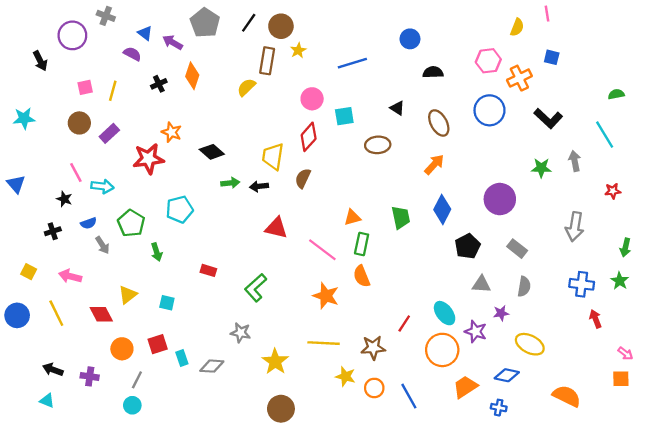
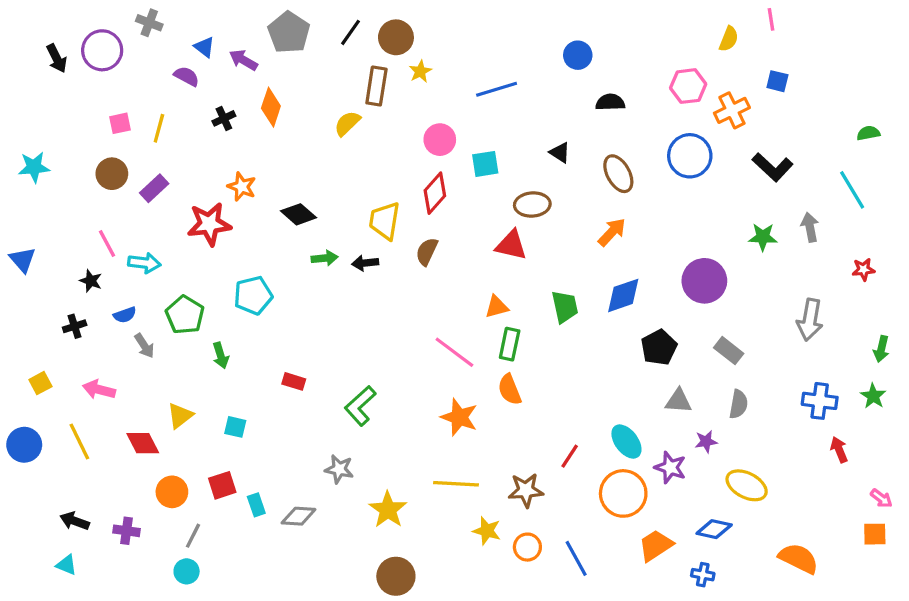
black arrow: (40, 61) -> (57, 58), moved
blue diamond: (442, 209) -> (623, 295), turned 44
red triangle: (276, 228) -> (511, 245), moved
yellow square: (29, 272) -> (40, 383), turned 35

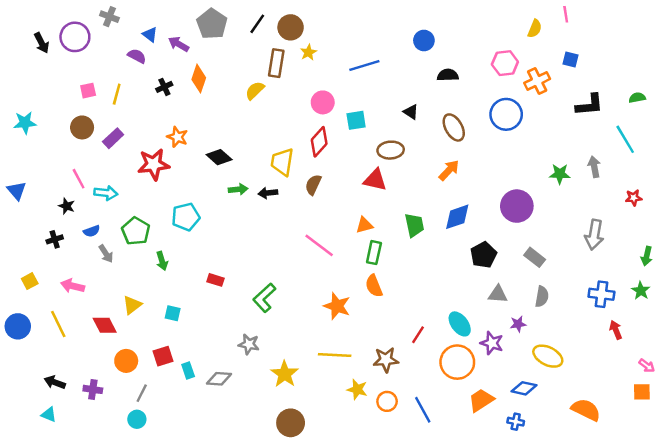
black L-shape: (773, 167) -> (590, 105), moved, turned -48
pink line: (454, 352) -> (319, 245), moved

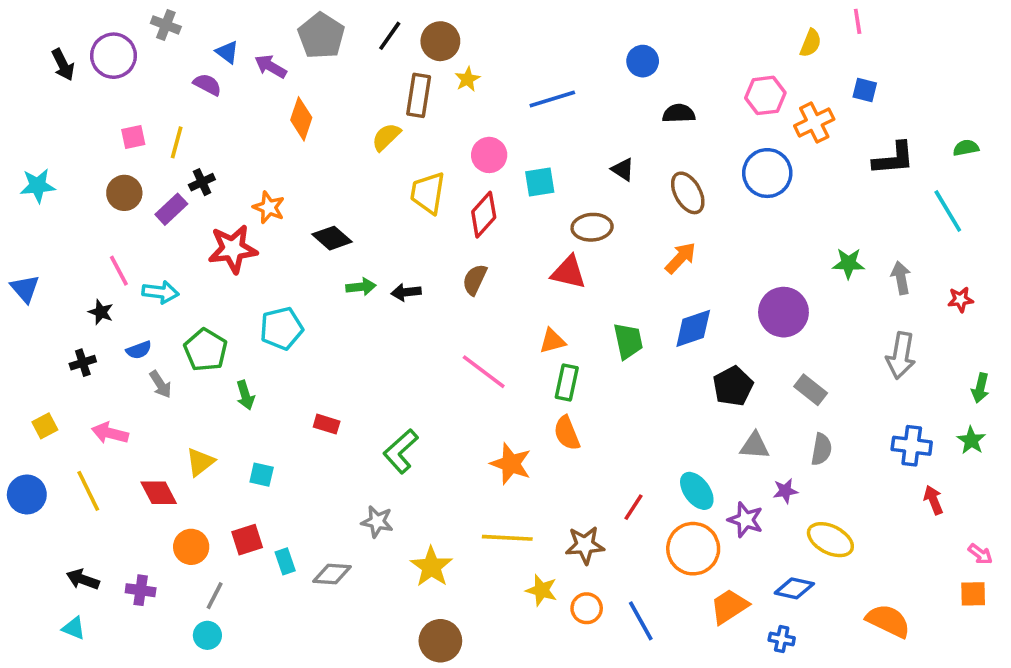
black cross: (164, 87) -> (202, 182), moved
yellow trapezoid: (282, 162) -> (428, 193), moved
gray arrow: (594, 167) -> (901, 278), moved

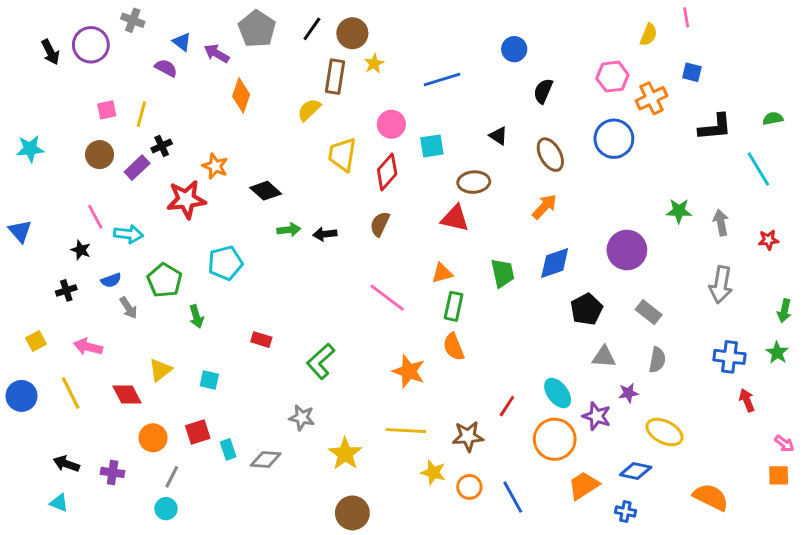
black semicircle: (679, 113) -> (543, 91), turned -65

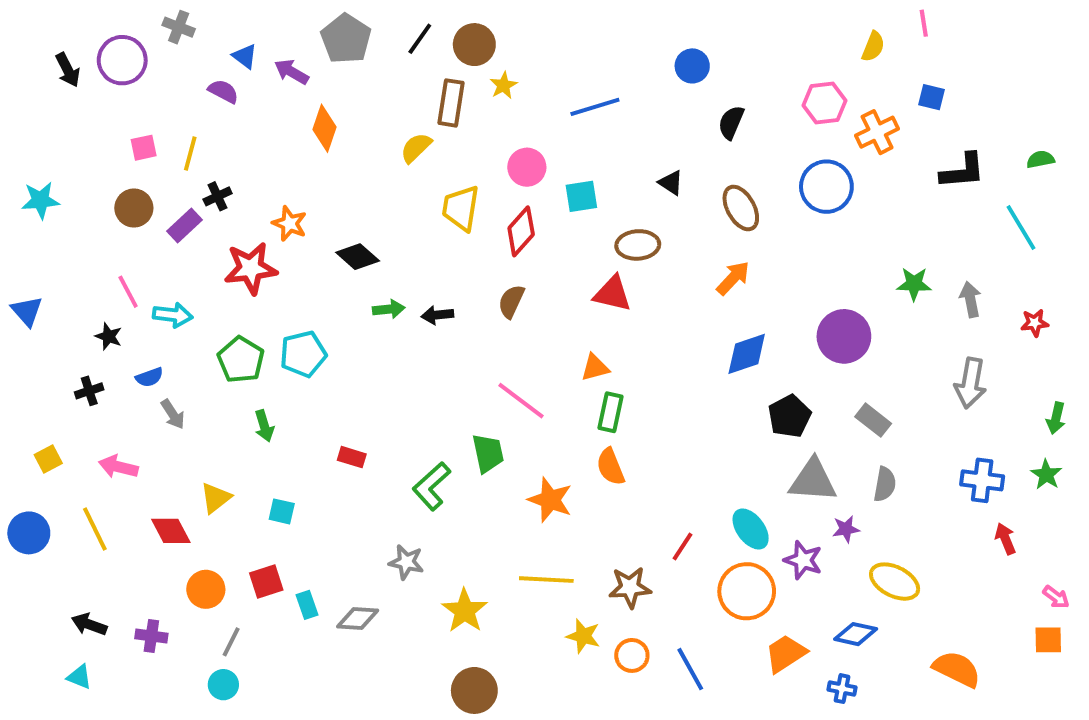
green trapezoid: (503, 273) -> (488, 453), moved
green pentagon: (165, 280) -> (241, 360), moved
gray triangle: (604, 357) -> (813, 480), size x1.5

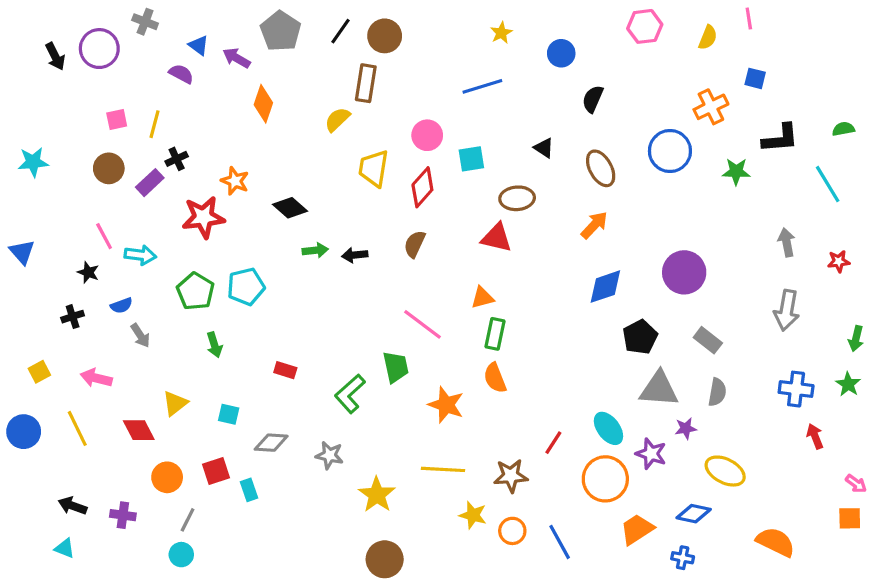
yellow star: (504, 85) -> (501, 33), moved
pink hexagon: (825, 103) -> (645, 26), moved
green star: (914, 284) -> (736, 171), moved
gray diamond: (358, 618) -> (271, 443), moved

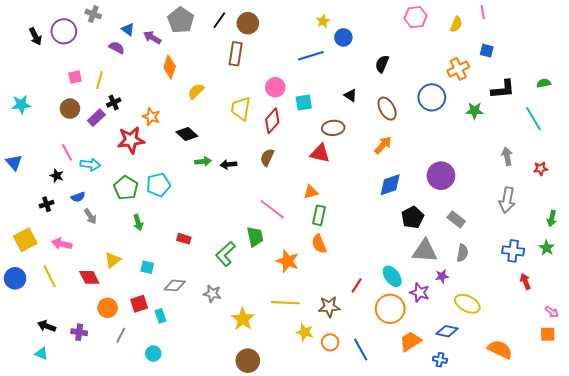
blue circle: (561, 53) -> (343, 37), moved
yellow semicircle: (337, 119) -> (196, 91), moved
yellow square: (39, 372) -> (25, 240), size x1.6
cyan circle: (181, 555) -> (153, 354), moved

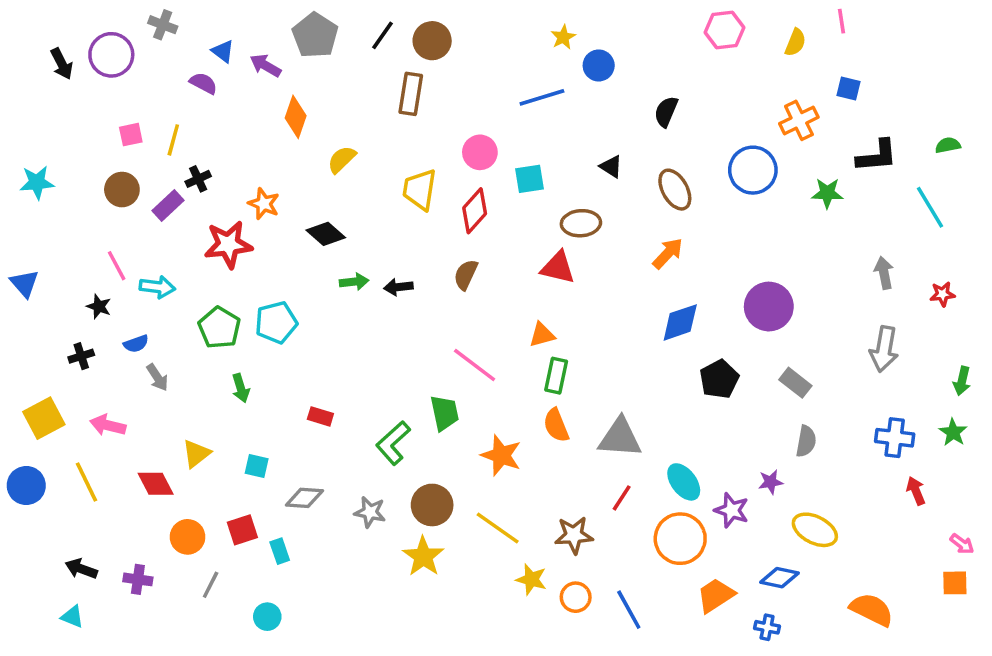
gray triangle: (425, 251) -> (620, 438), moved
yellow line: (285, 303) -> (498, 528), turned 32
brown circle: (248, 361) -> (432, 505), moved

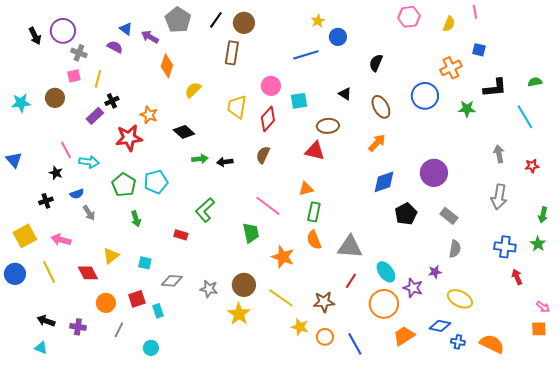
gray cross: (163, 25) -> (79, 53), moved
brown circle: (122, 190) -> (55, 98), moved
green L-shape: (393, 443) -> (205, 210), moved
blue cross: (767, 627) -> (458, 342), moved

